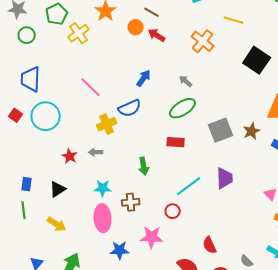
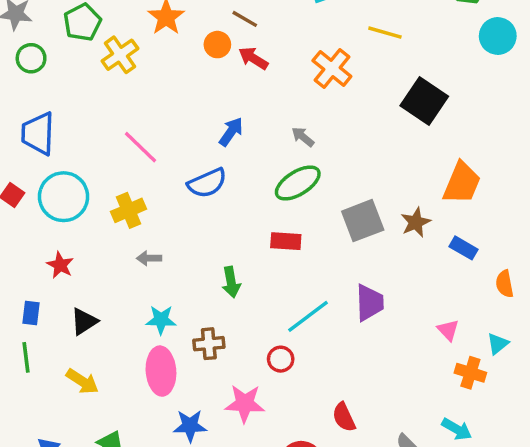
yellow cross: (107, 124) -> (129, 210), moved
red star: (70, 156) -> (60, 265), moved

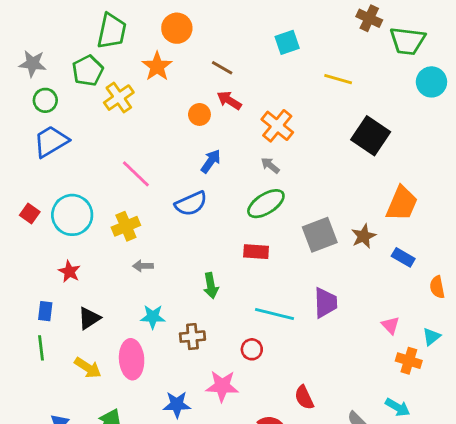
orange circle: (217, 45) -> (199, 114), moved
orange cross: (332, 68) -> (277, 126), moved
blue trapezoid: (38, 133) -> (51, 141), moved, turned 57
cyan line: (308, 316) -> (274, 314), turned 51
pink ellipse: (161, 371) -> (132, 359), moved

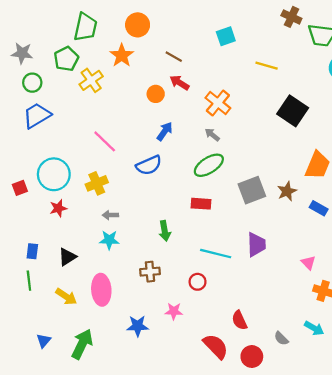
red square: (30, 214) -> (20, 188), moved, turned 35
red star: (69, 272) -> (58, 208), moved, turned 30
cyan star: (153, 317) -> (109, 240), moved
pink star: (222, 386) -> (174, 311), size x0.7

